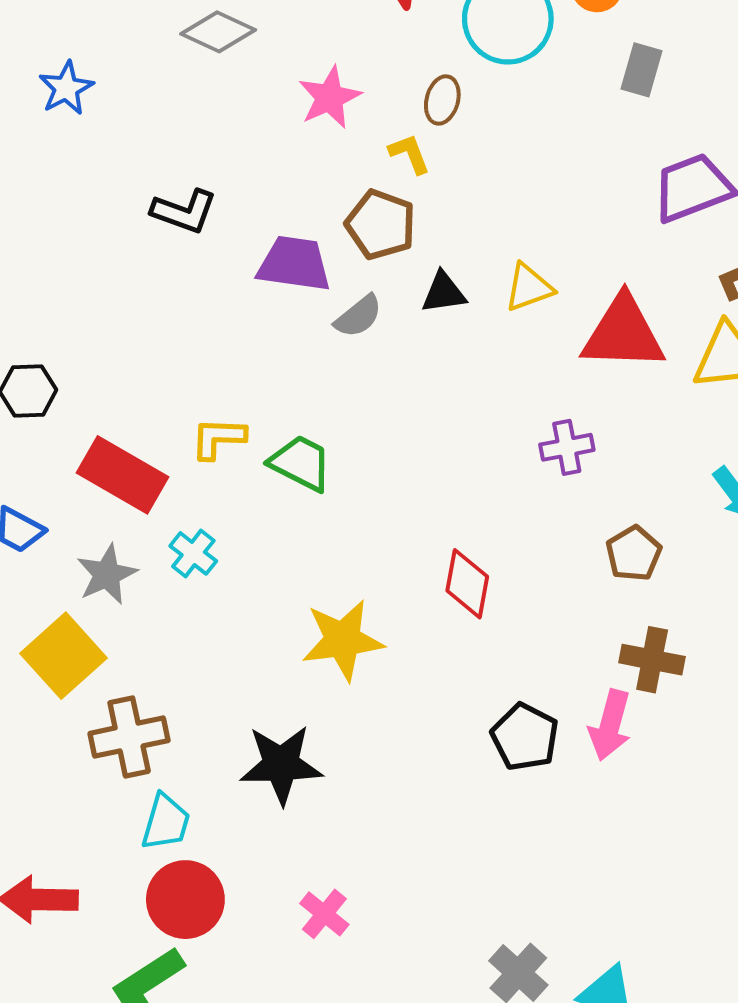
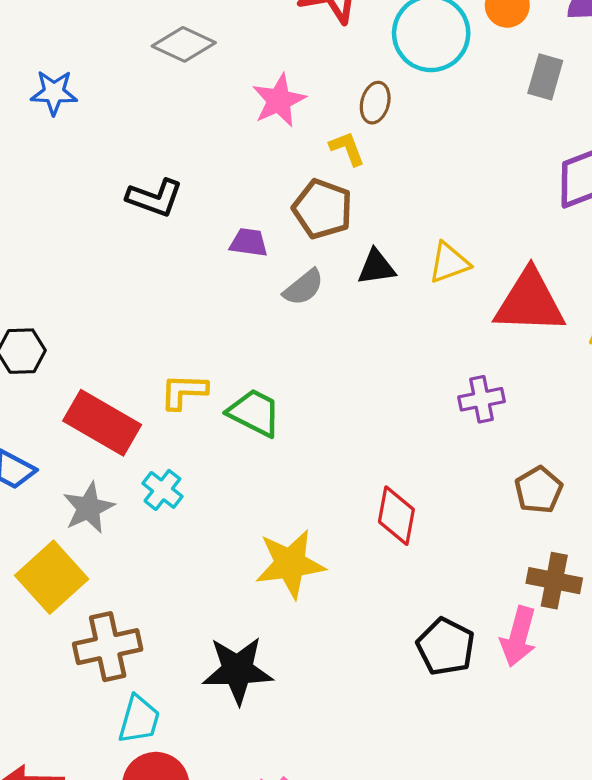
blue star: (66, 88) -> (54, 93), turned 30
purple trapezoid: (294, 264) -> (249, 243), size x0.6

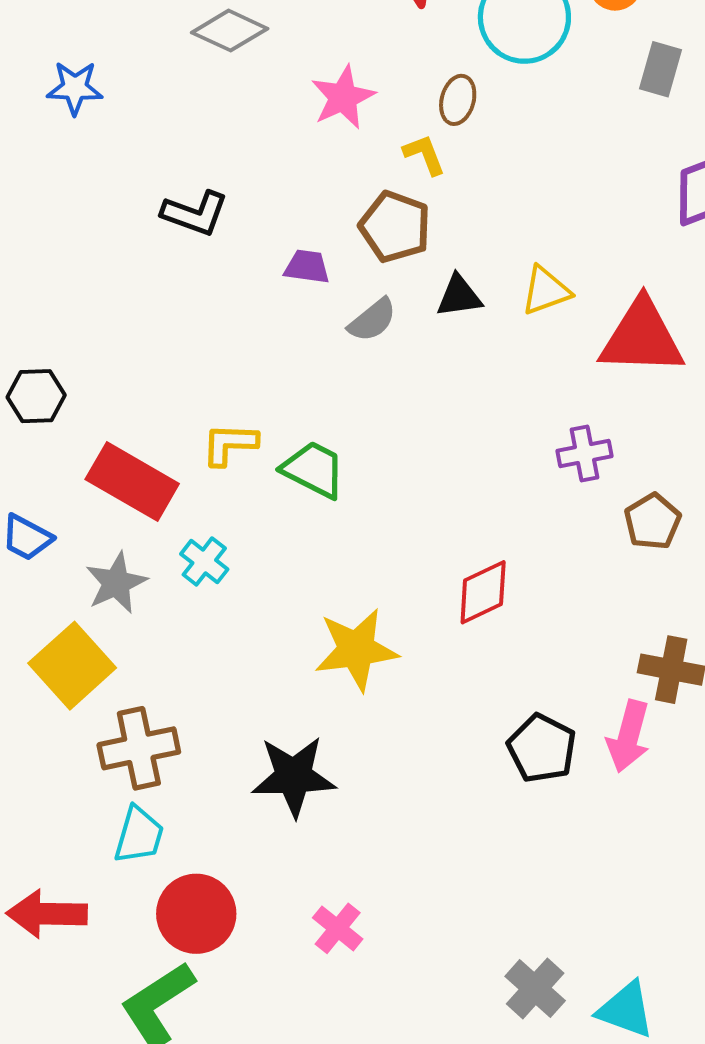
brown pentagon: (539, 490) -> (653, 522), moved
red diamond: (396, 516) -> (483, 592), turned 54
cyan trapezoid: (139, 719) -> (139, 835), moved

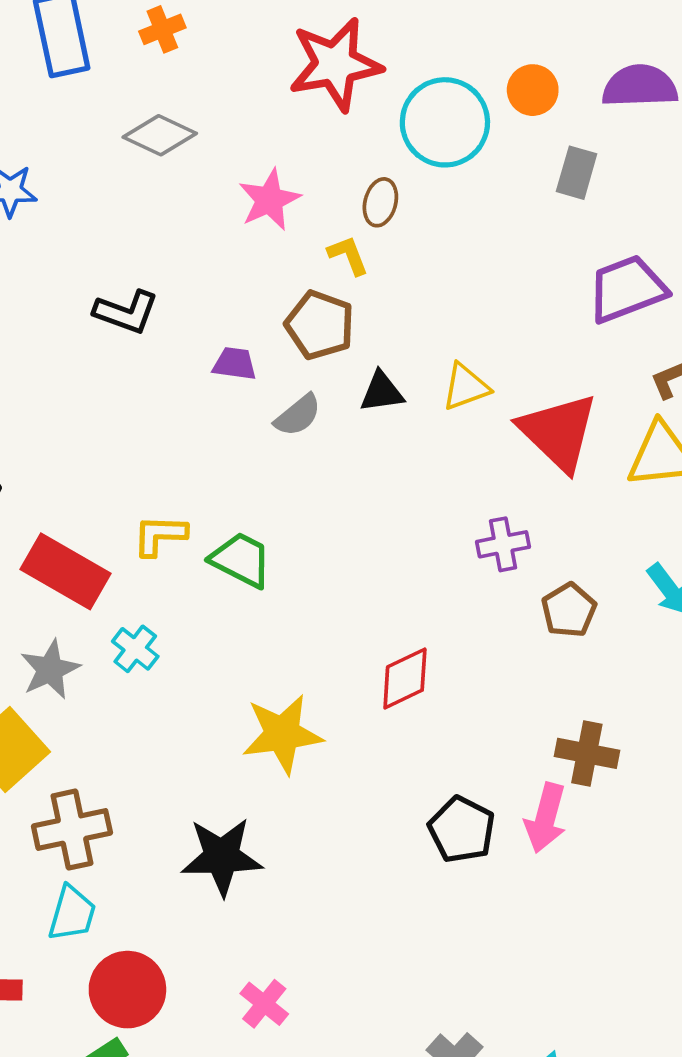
red triangle: (642, 337) -> (559, 432), turned 42

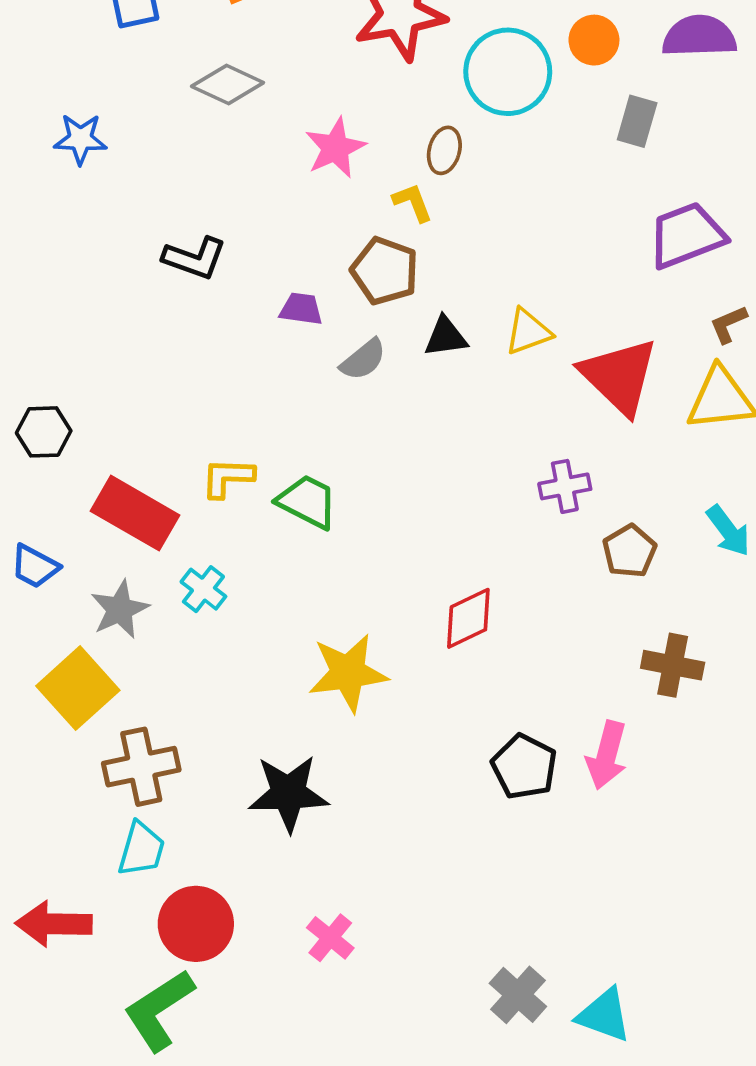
brown cross: (587, 753) -> (673, 665), moved

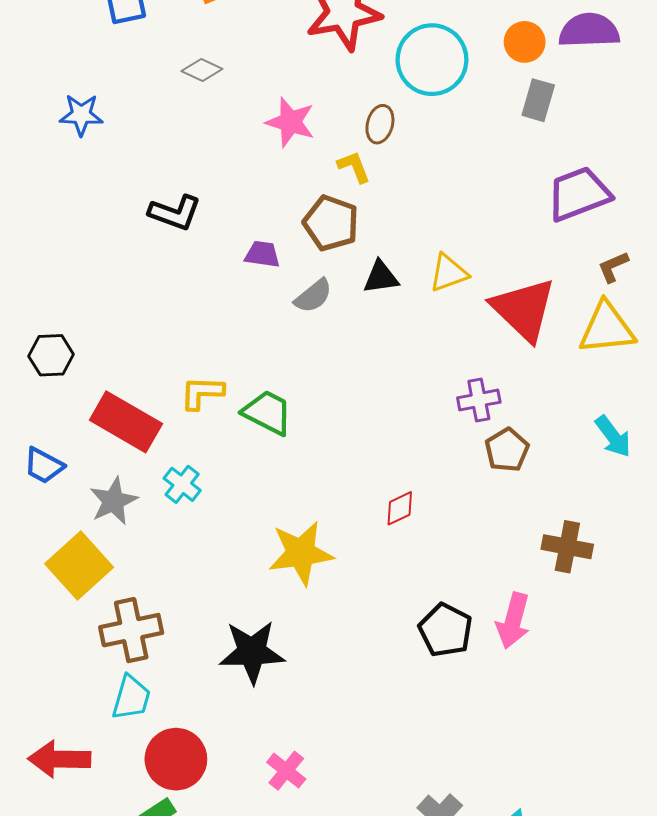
orange circle: (594, 40) -> (525, 42), moved
gray diamond: (228, 84) -> (202, 70), size x0.7
pink star: (335, 148) -> (290, 122), turned -30
brown pentagon: (629, 551) -> (507, 450), moved
red diamond: (468, 618) -> (400, 508), size x0.7

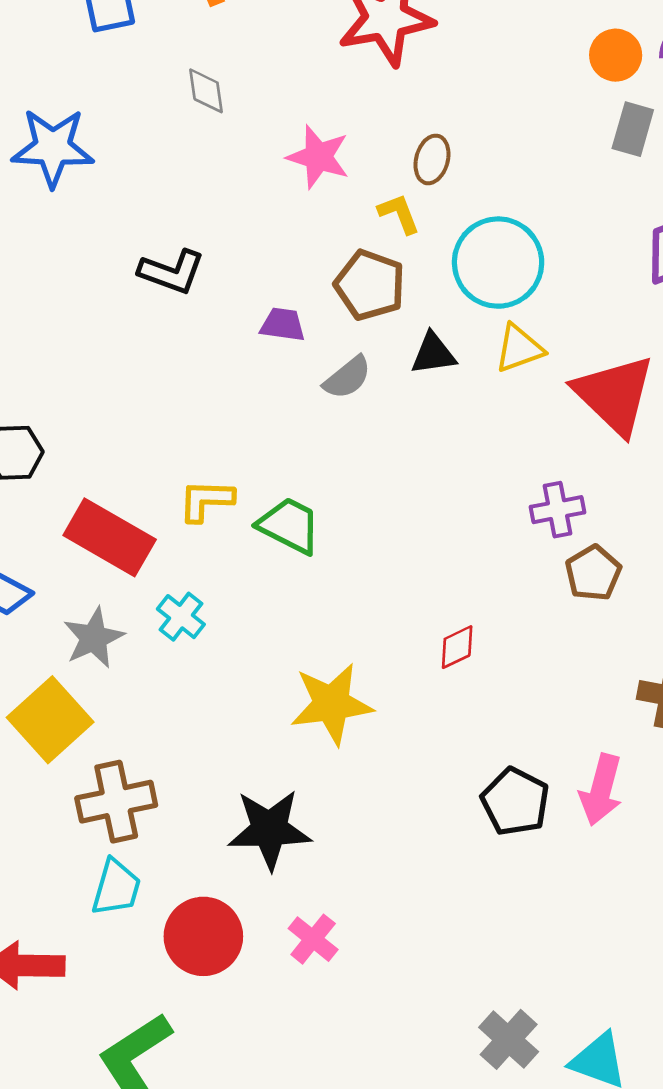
cyan circle: (432, 60) -> (498, 263), moved
gray diamond: (202, 70) -> (206, 91), turned 57
blue star: (81, 115) -> (53, 148), size x1.5
red circle: (176, 759) -> (203, 936), moved
pink cross: (286, 771) -> (313, 939), moved

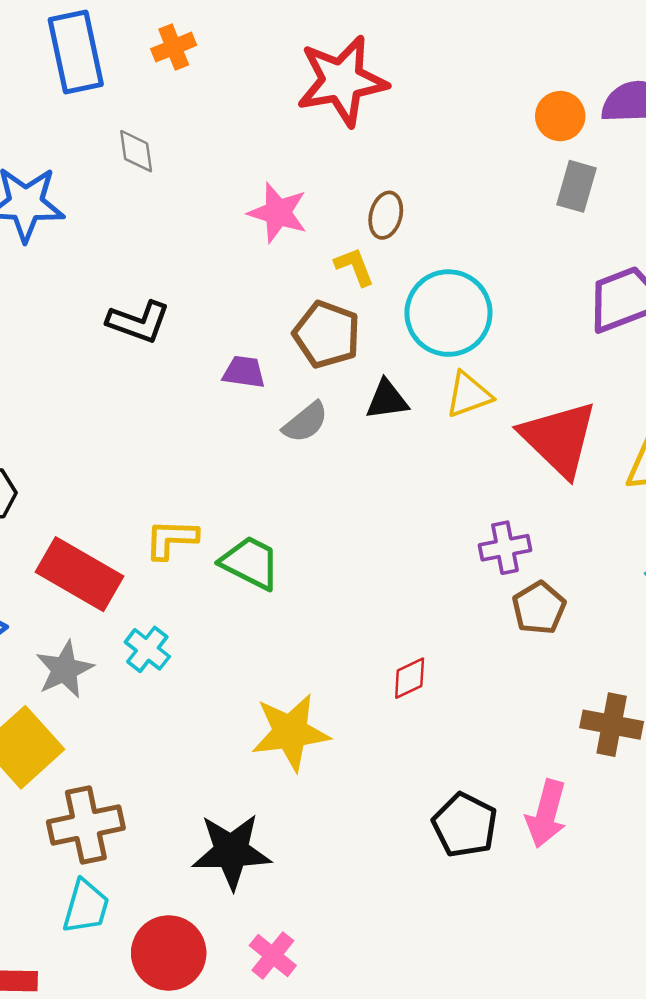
gray diamond: (206, 91) -> (136, 151), moved

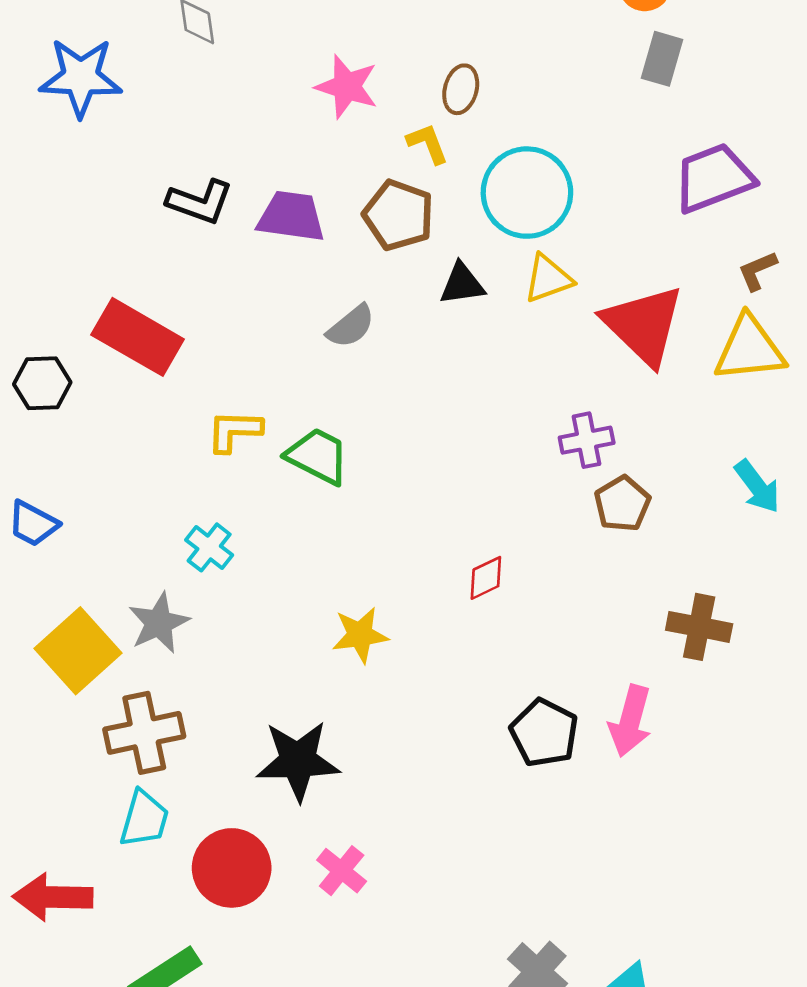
purple trapezoid: (244, 372) -> (291, 216), moved, size x1.5
gray semicircle: (305, 422) -> (351, 326), moved
red rectangle: (80, 574) -> (138, 337), moved
gray star: (65, 669) -> (159, 623), moved
yellow star: (290, 732) -> (360, 635), size x0.7

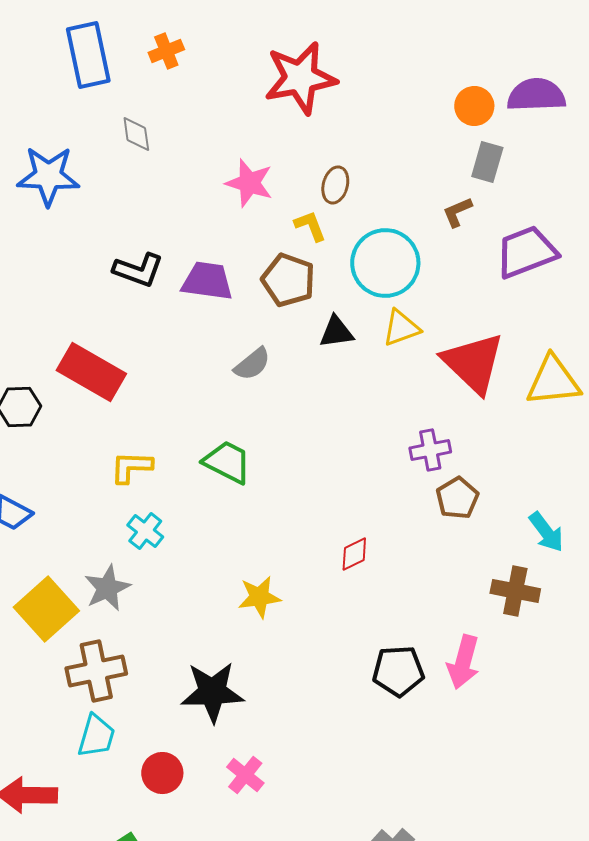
brown L-shape: (757, 271) -> (457, 212), moved
yellow L-shape: (234, 431) -> (131, 467), moved
cyan arrow: (757, 487) -> (546, 532), moved
black pentagon: (544, 733) -> (398, 671), turned -30
red circle: (232, 868) -> (162, 773), size x0.7

